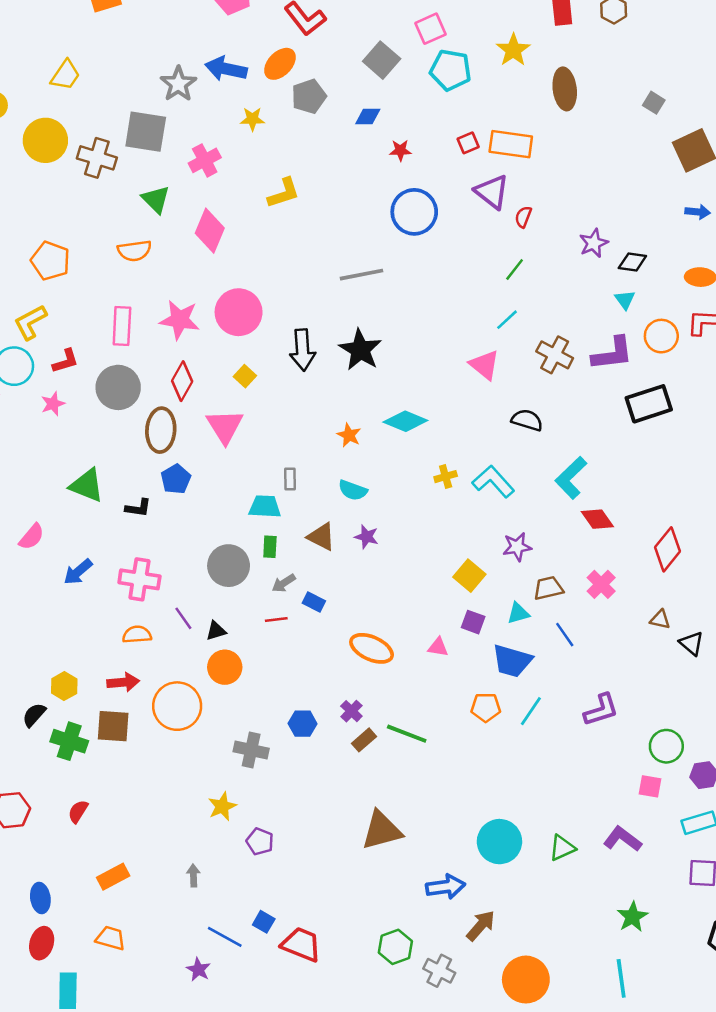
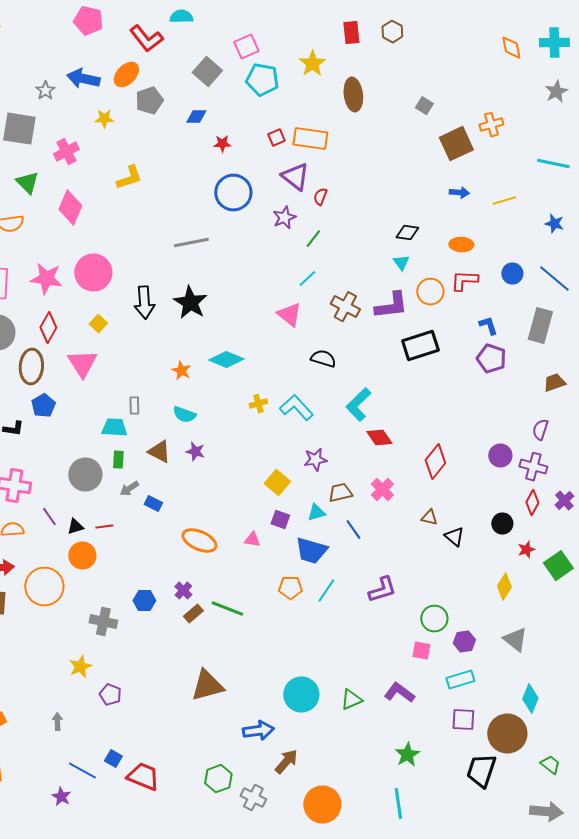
gray star: (178, 84) -> (45, 91), size x0.7
purple star: (594, 243) -> (284, 218), moved
red line: (276, 620) -> (104, 527), moved

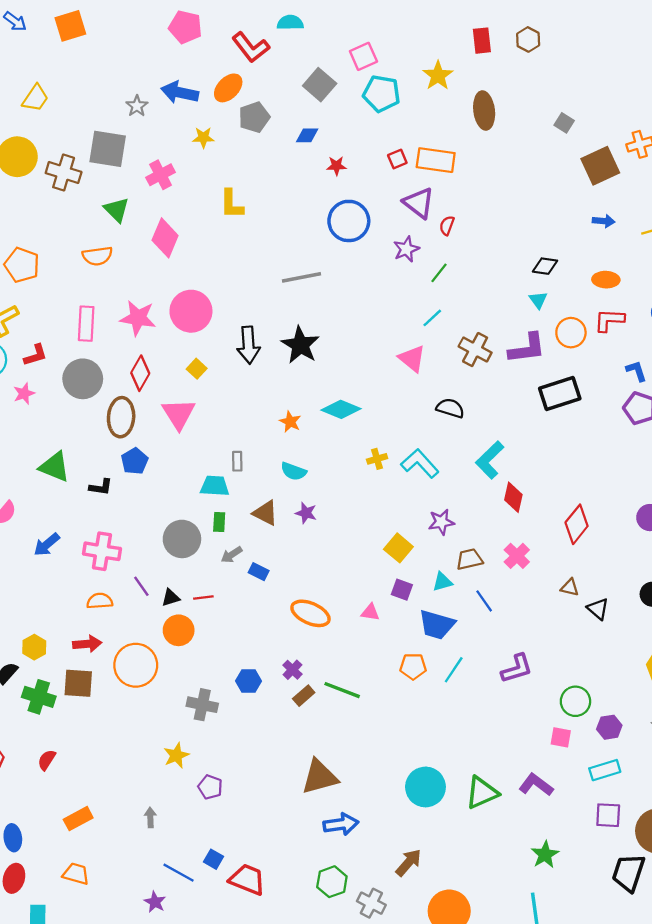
yellow L-shape: (129, 178) -> (232, 204), turned 108
red diamond: (379, 438) -> (513, 497), turned 48
green triangle: (351, 700) -> (482, 793), size x1.4
blue arrow: (258, 731) -> (341, 824), moved

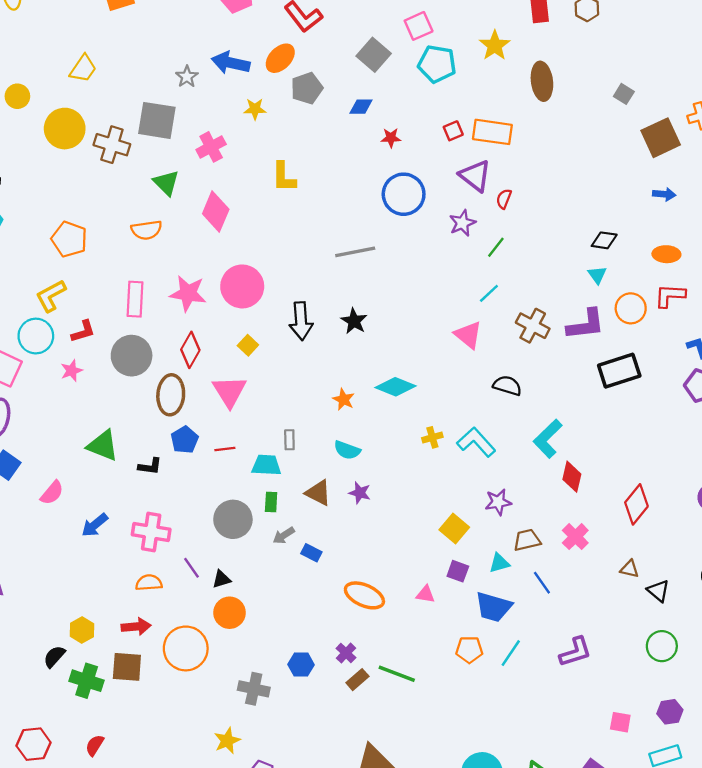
black star: (300, 345) -> (354, 321), size x0.7
red line: (203, 598) -> (225, 449), moved
green circle: (575, 701) -> (662, 646), moved

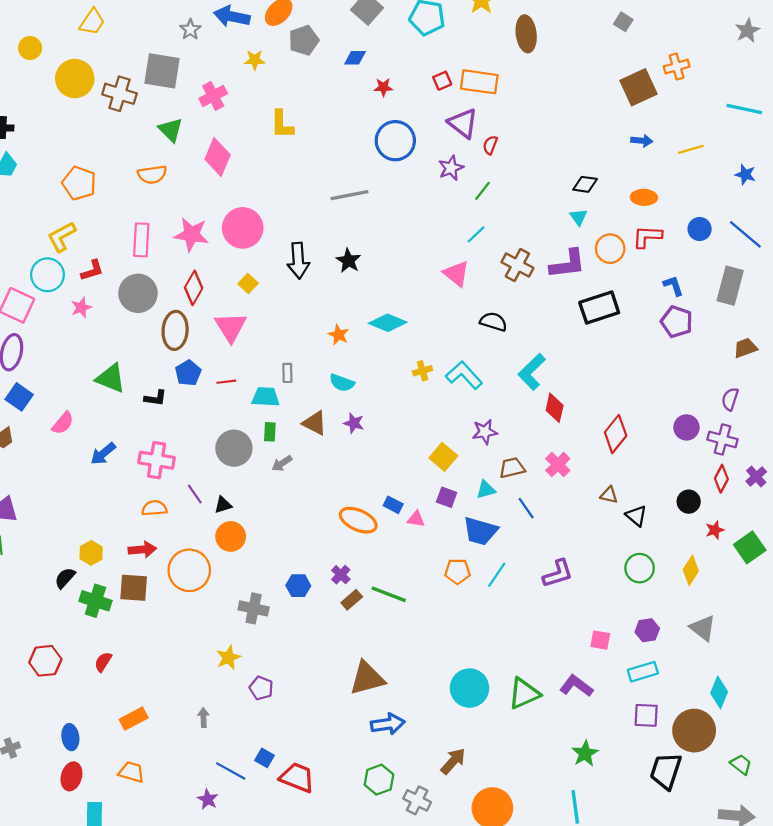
gray square: (624, 94) -> (623, 22), moved
blue rectangle: (311, 553) -> (393, 505), moved

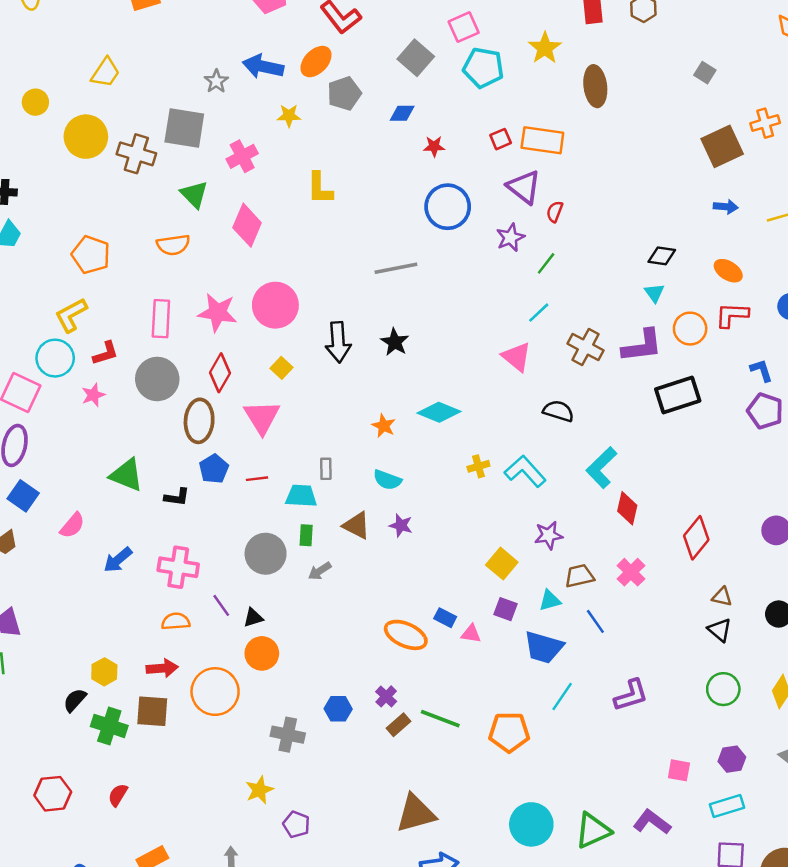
orange ellipse: (644, 197) -> (728, 271), turned 30
brown triangle: (609, 495) -> (722, 597), moved
orange pentagon: (457, 571) -> (509, 732), moved, size x1.4

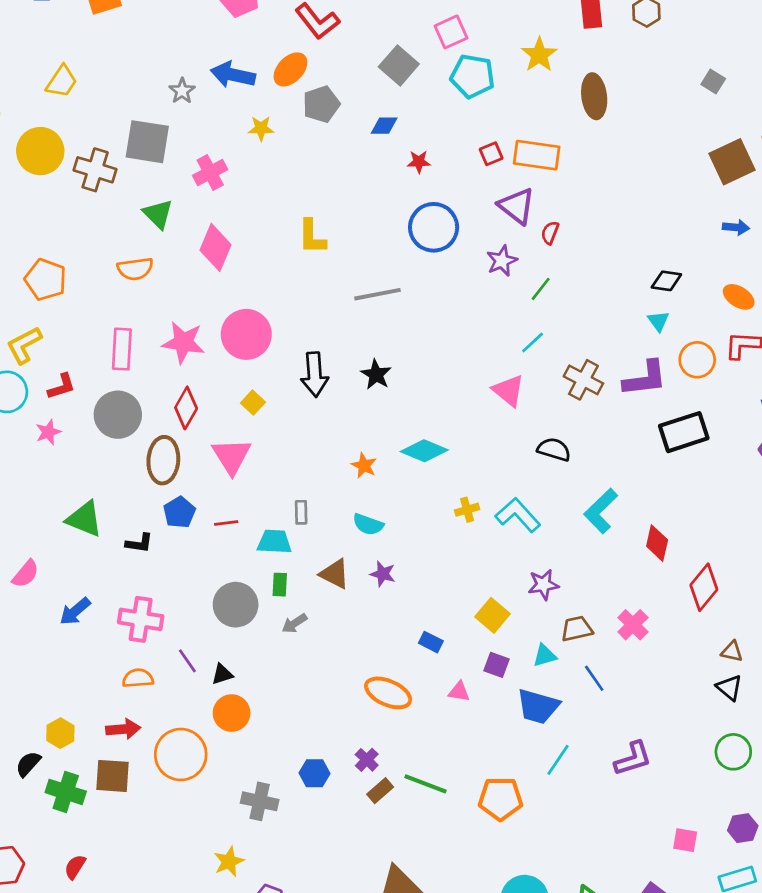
yellow L-shape: (320, 188) -> (312, 237), moved
red diamond: (627, 508) -> (657, 543), moved
blue rectangle: (445, 618) -> (431, 642), moved

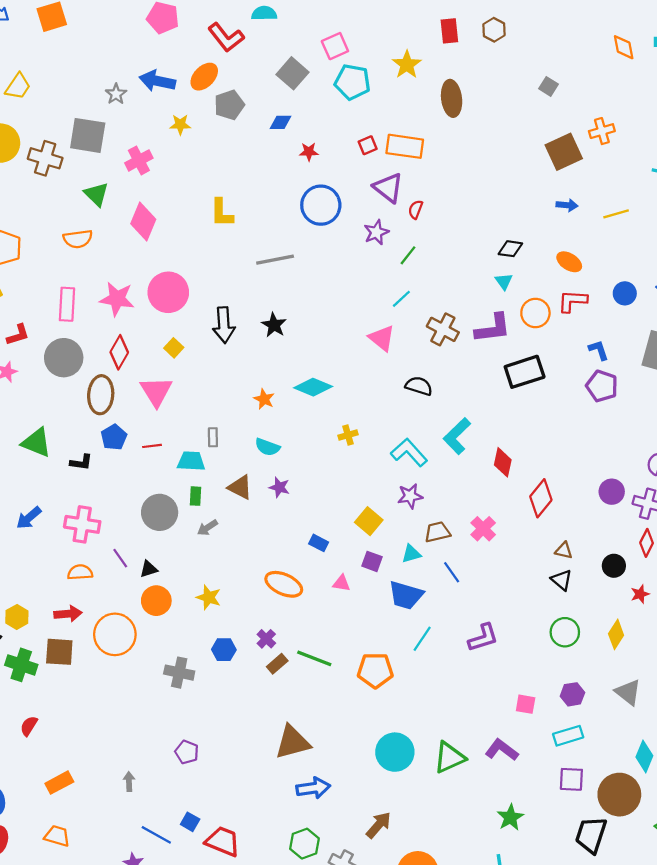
cyan L-shape: (518, 515) -> (409, 452), moved
yellow star: (229, 862) -> (209, 597), moved, turned -30

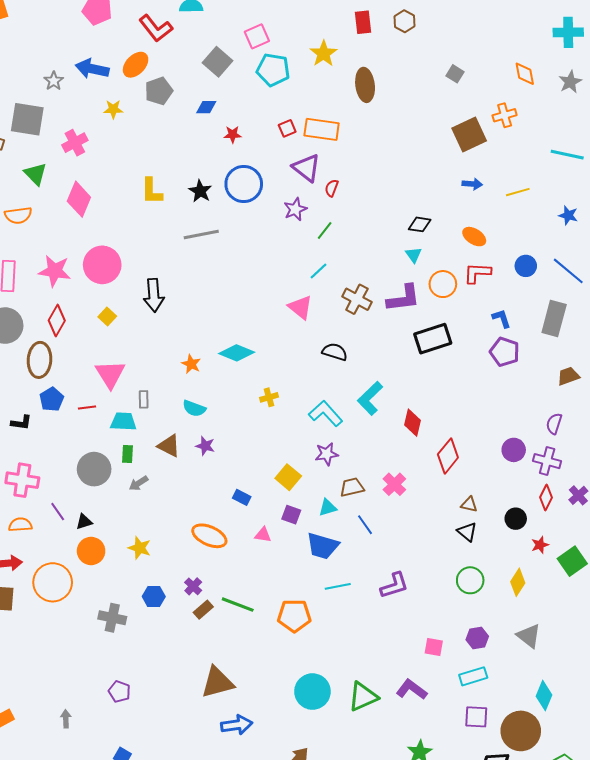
orange diamond: (624, 47) -> (525, 74), moved
black star: (274, 325) -> (200, 191), moved
pink triangle: (156, 391) -> (110, 374), moved
cyan line: (422, 639) -> (338, 586), turned 45

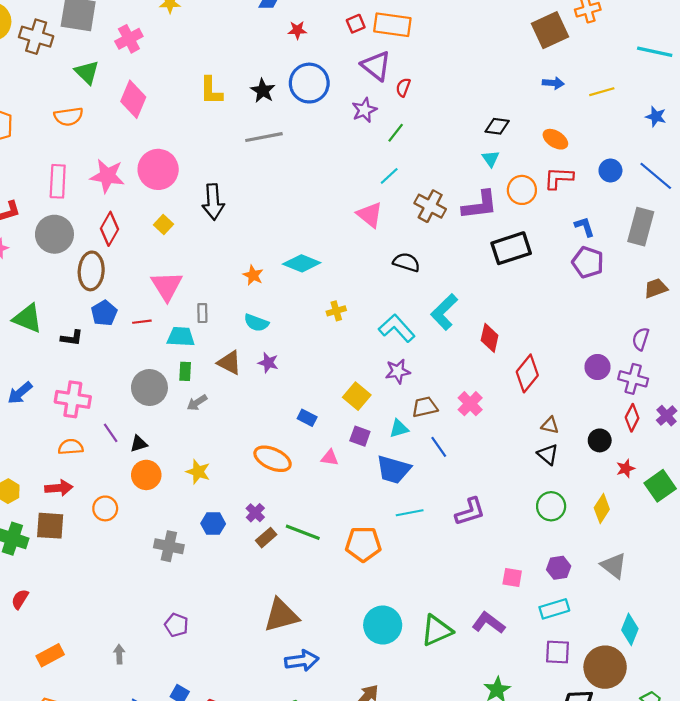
orange circle: (53, 582) -> (105, 508), size x0.6

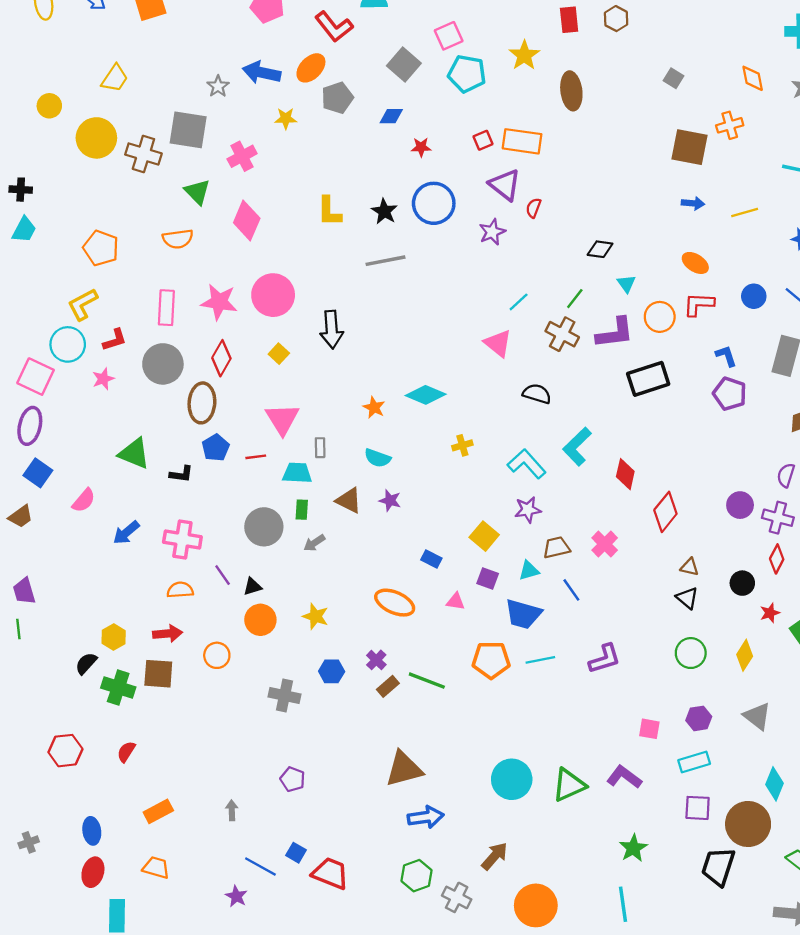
brown square: (550, 30) -> (690, 147), turned 36
black diamond: (497, 126) -> (600, 249), moved
green line: (396, 133) -> (575, 299), moved
orange pentagon: (363, 544) -> (491, 660), moved

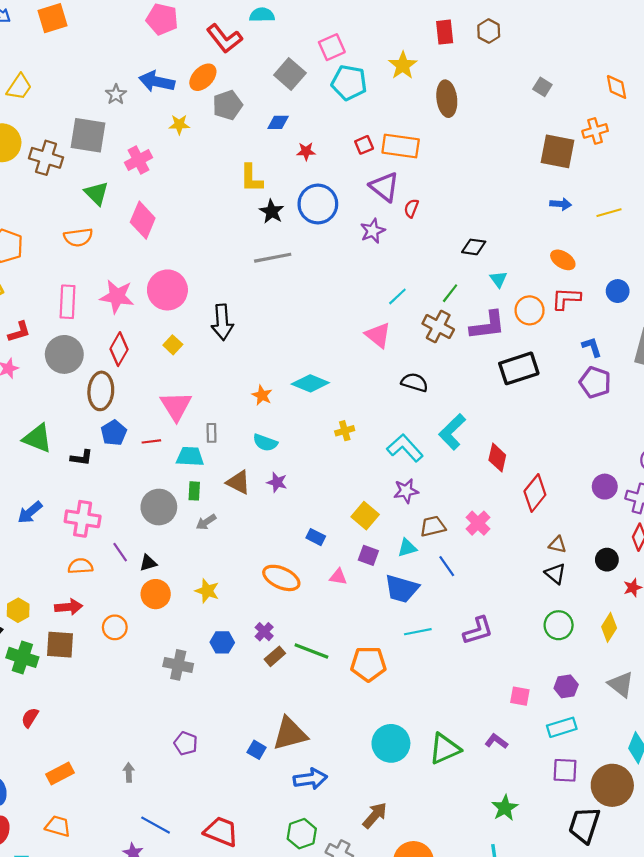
yellow L-shape: (329, 211) -> (251, 178), moved
orange pentagon: (491, 660) -> (368, 664), moved
purple L-shape: (624, 777) -> (496, 741), size x0.7
blue square: (296, 853) -> (257, 750), moved

